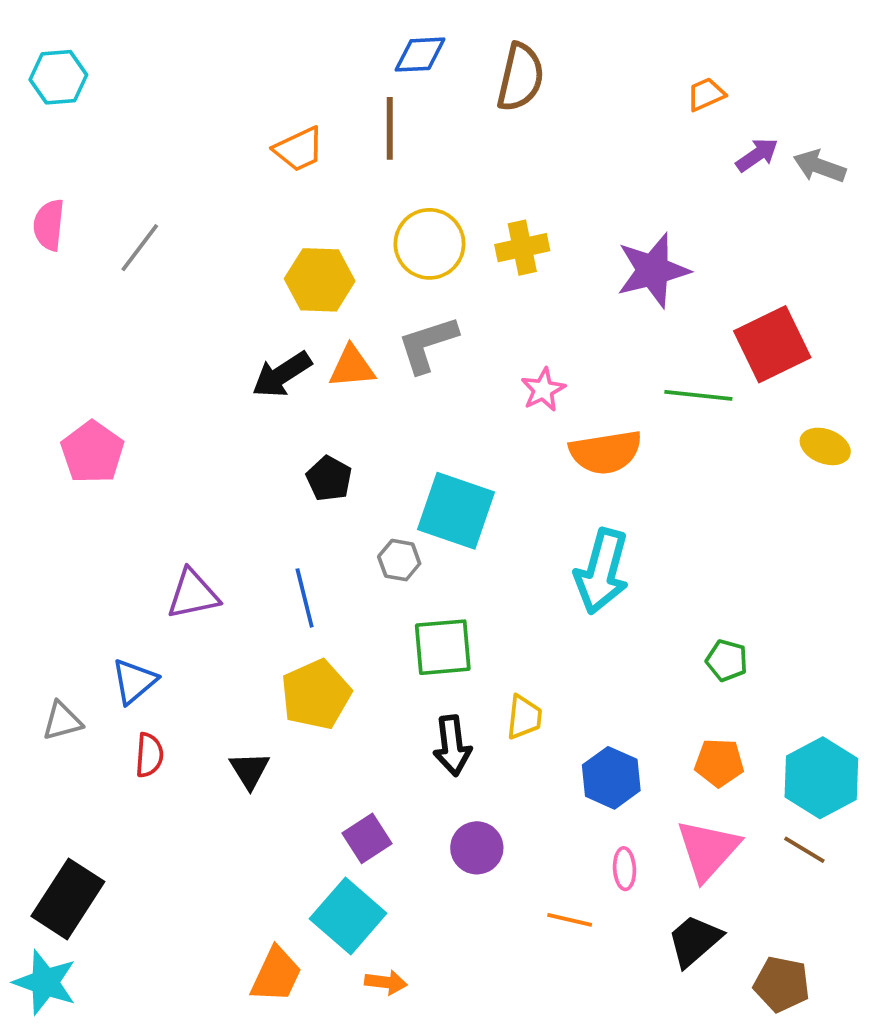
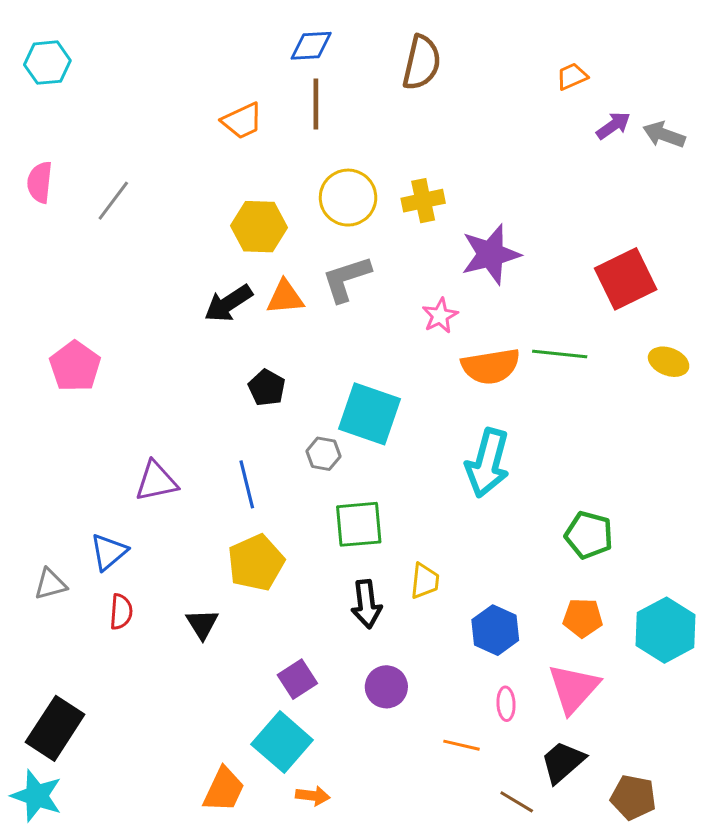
blue diamond: (420, 55) -> (311, 46), moved
purple star: (653, 270) -> (491, 254), moved
green line: (698, 395) -> (560, 354), moved
green pentagon: (727, 660) -> (589, 535), size x1.4
brown line: (804, 850) -> (517, 802), moved

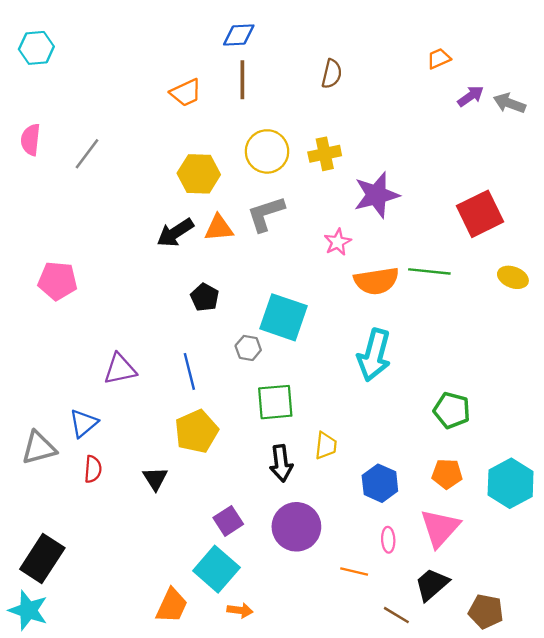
brown semicircle: (422, 63) -> (332, 74), moved, size x0.7
pink pentagon: (75, 366) -> (58, 281), turned -30
gray triangle: (50, 584) -> (39, 448), size x1.4
purple circle: (386, 687) -> (296, 527), size x1.5

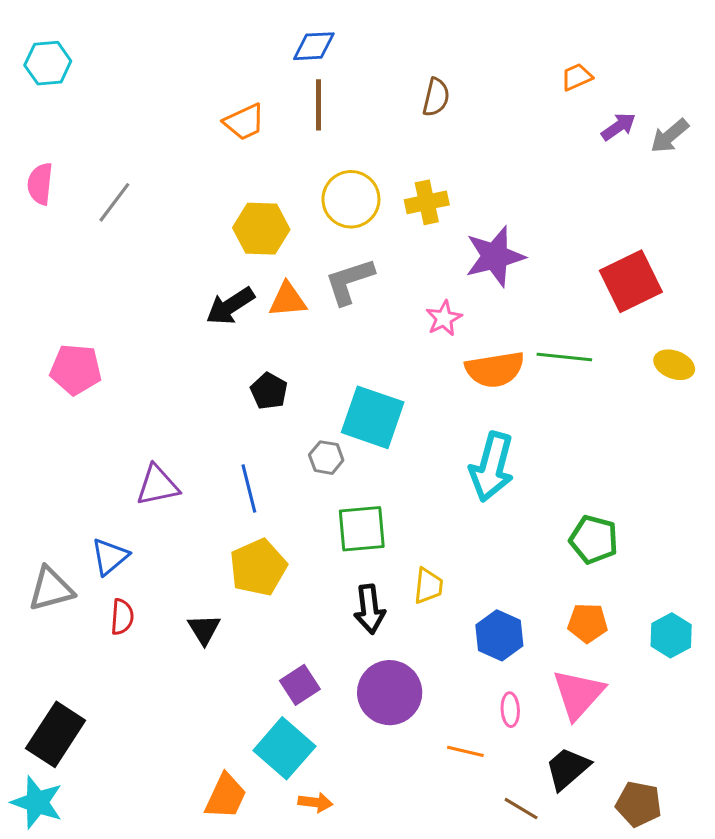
gray arrow: (509, 103) -> (670, 136), turned -60
cyan hexagon: (511, 483) -> (671, 635), size x0.7

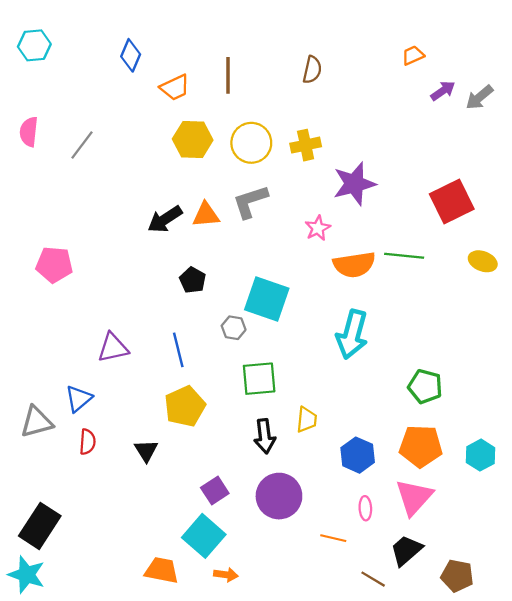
blue diamond: (314, 46) -> (131, 55), moved, turned -64
yellow hexagon: (261, 229) -> (193, 140), moved
orange pentagon: (588, 623) -> (421, 446), size x1.5
orange trapezoid: (226, 796) -> (162, 570), turned -104

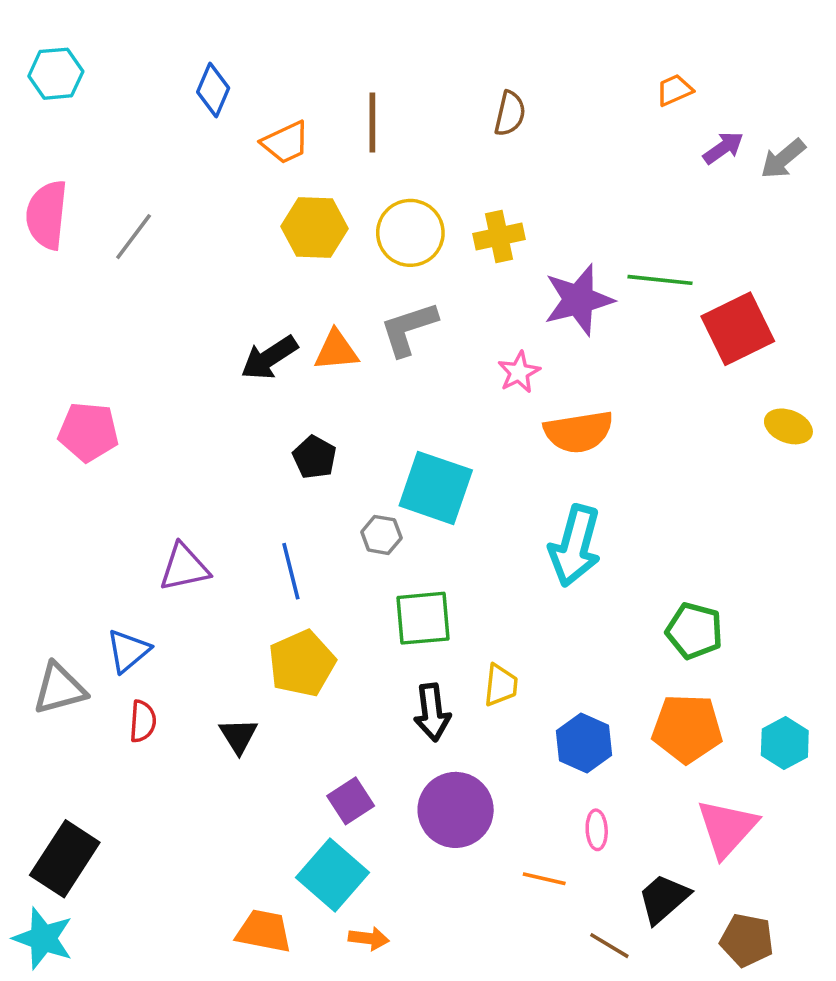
pink semicircle: (29, 132) -> (47, 215), size x1.4
green line: (404, 256) -> (660, 280), moved
pink triangle: (414, 497) -> (727, 828), moved

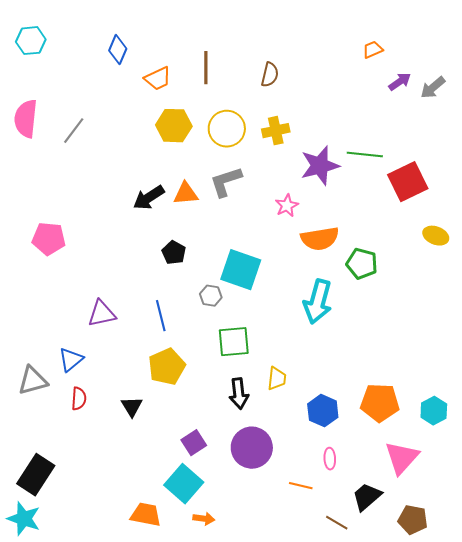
brown semicircle: (510, 114) -> (270, 75), moved
green pentagon: (694, 631) -> (362, 264), moved

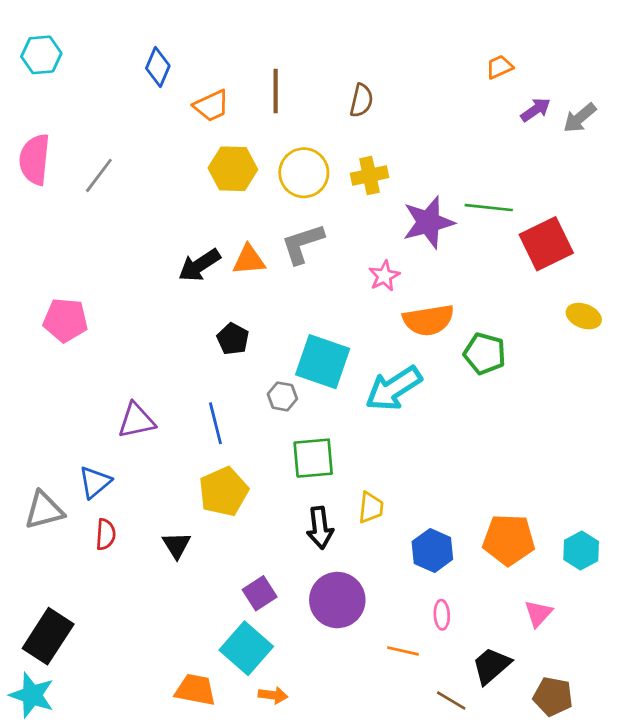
cyan arrow: (318, 302) -> (394, 388), moved, turned 42
pink triangle: (402, 458) -> (538, 613), size x0.6

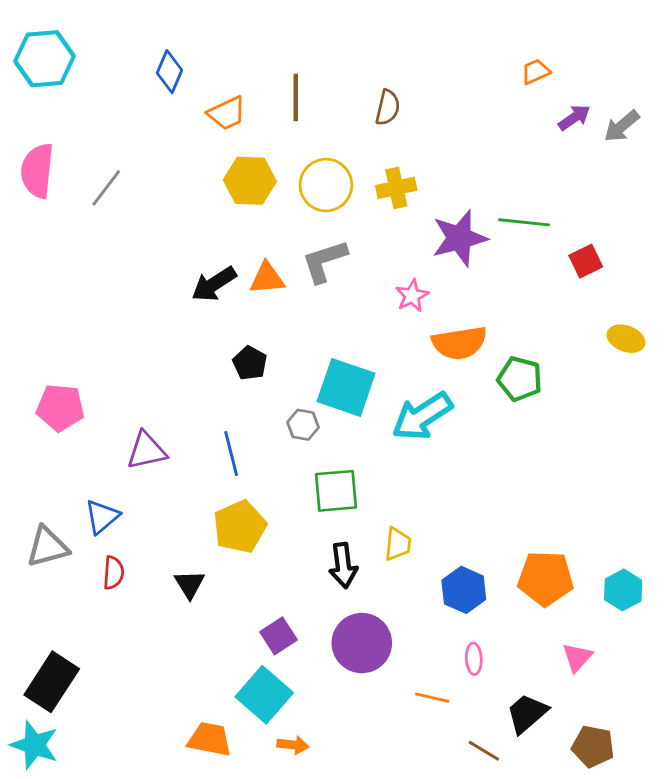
cyan hexagon: (41, 55) -> (45, 59), size x1.4
red square: (546, 244) -> (586, 261), size x0.6
pink pentagon: (65, 320) -> (60, 408), moved

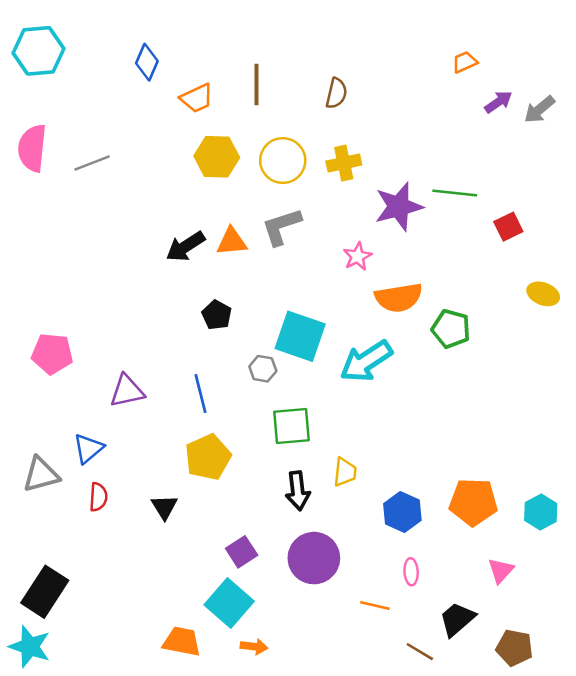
gray line: (106, 188) -> (92, 163), turned 32

